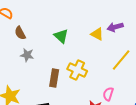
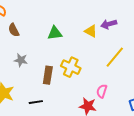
green triangle: (61, 36) -> (55, 33), turned -49
gray star: (27, 55) -> (21, 60), moved

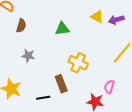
brown semicircle: (14, 30) -> (21, 26), turned -136
yellow triangle: (91, 31) -> (97, 17), moved
brown rectangle: (48, 75) -> (61, 84), moved, turned -30

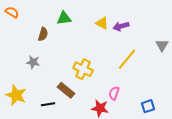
brown semicircle: (21, 26) -> (43, 34), moved
green triangle: (62, 29) -> (64, 18), moved
brown rectangle: (61, 84) -> (66, 90), turned -30

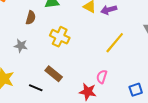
yellow cross: (83, 69) -> (60, 37), moved
black line: (48, 104) -> (36, 88), turned 32

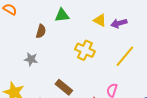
yellow cross: (60, 37) -> (85, 50), moved

